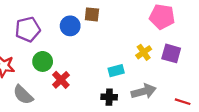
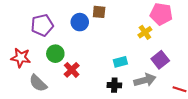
yellow cross: (144, 52) -> (145, 32), moved
purple square: (171, 53) -> (160, 60), moved, turned 36

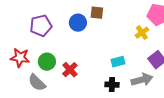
green circle: (55, 54) -> (47, 62), moved

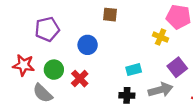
blue circle: (78, 23) -> (88, 45), moved
yellow cross: (142, 33) -> (161, 37), turned -32

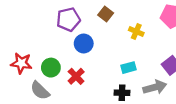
brown square: (110, 15) -> (106, 14), turned 32
purple pentagon: (47, 29) -> (68, 19), moved
yellow cross: (161, 37) -> (136, 31), moved

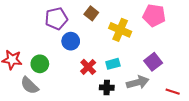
yellow cross: (136, 31) -> (120, 30), size x1.5
red cross: (76, 76) -> (88, 67), moved

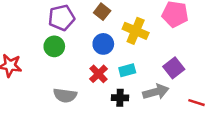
blue circle: (71, 41) -> (103, 44), moved
green circle: (40, 64) -> (54, 46), moved
gray semicircle: (30, 85) -> (65, 95), moved, turned -36

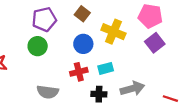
purple square: (174, 68) -> (155, 43), moved
red cross: (98, 74) -> (79, 72), turned 30

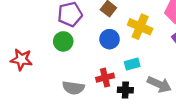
red cross: (79, 72) -> (105, 78), moved
gray arrow: (132, 89) -> (159, 84), turned 40

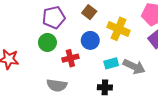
red cross: (105, 78) -> (70, 58), moved
gray arrow: (159, 84) -> (134, 67), moved

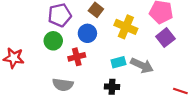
blue circle: (90, 40) -> (87, 33), moved

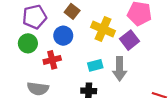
purple square: (165, 38) -> (129, 40), moved
gray arrow: (142, 65) -> (120, 69), turned 65

